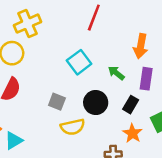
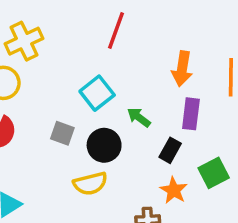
green arrow: (116, 73) -> (139, 117), moved
gray square: (57, 102) -> (62, 133), moved
black circle: (96, 103) -> (104, 145), moved

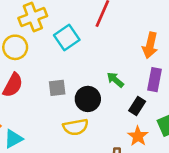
cyan square: (97, 93) -> (67, 37), moved
gray square: (62, 133) -> (57, 88), turned -30

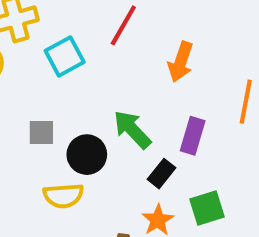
orange arrow: (150, 45) -> (181, 62), moved
green arrow: (115, 80) -> (132, 130), size x1.5

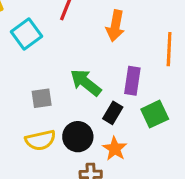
gray square: (41, 132) -> (42, 98), moved
black circle: (87, 155) -> (78, 137), moved
green square: (207, 208) -> (155, 114), moved

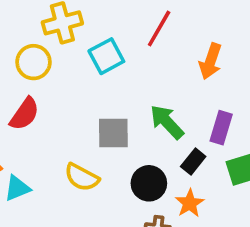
gray square: (42, 98) -> (113, 133), size x1.4
yellow semicircle: (40, 140) -> (82, 177), moved, turned 32

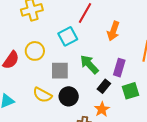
cyan square: (106, 56) -> (68, 36), moved
yellow circle: (33, 62) -> (35, 51), moved
black circle: (149, 183) -> (69, 96), moved

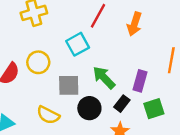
orange arrow: (113, 31) -> (134, 24), moved
black circle: (69, 96) -> (89, 108), moved

